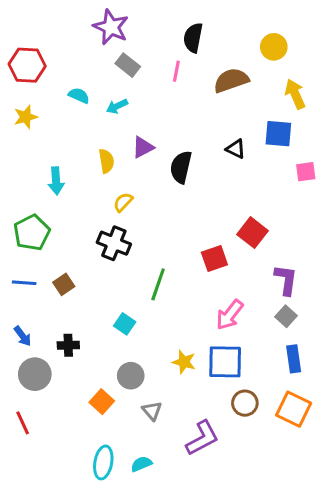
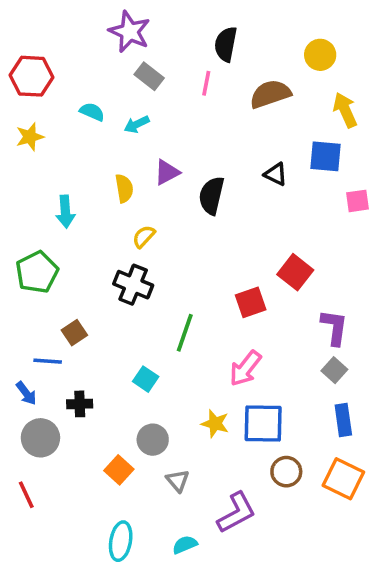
blue line: (24, 283) -> (48, 361), moved
pink arrow: (230, 315) -> (245, 368), moved
cyan semicircle: (141, 464) -> (185, 545), moved

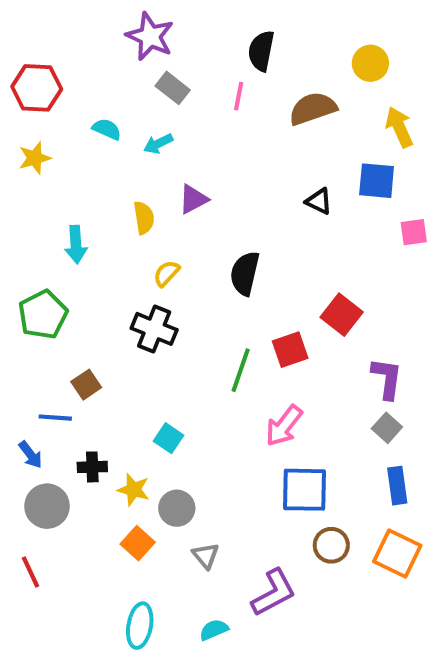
black semicircle: (211, 196) -> (245, 273), moved
green line: (185, 333) -> (241, 370), moved
yellow star: (215, 424) -> (134, 490), moved

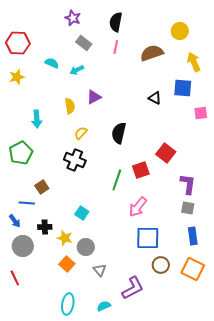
purple star: (150, 36) -> (73, 18), size x0.7
black semicircle: (261, 51) -> (116, 22), moved
gray square: (387, 428) -> (188, 208), turned -32

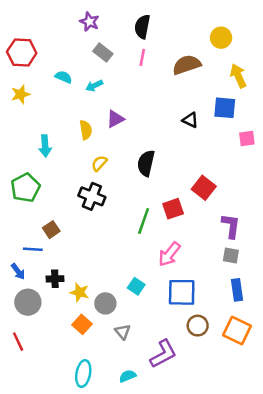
cyan square: (82, 213) -> (136, 286), moved

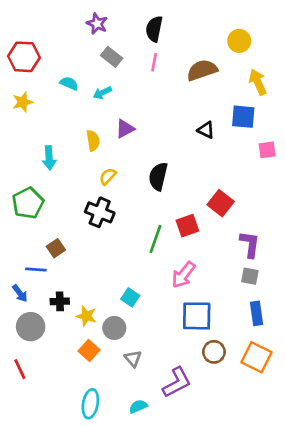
cyan square: (136, 286) -> (130, 297), moved

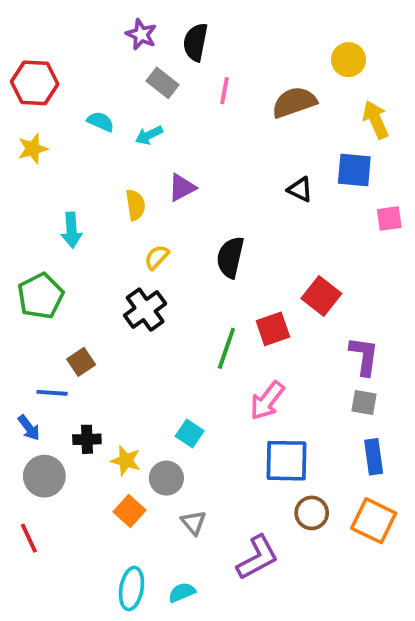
black semicircle: (154, 29) -> (195, 42), moved
black cross: (100, 212) -> (145, 310), turned 32
cyan semicircle: (138, 406) -> (182, 592), moved

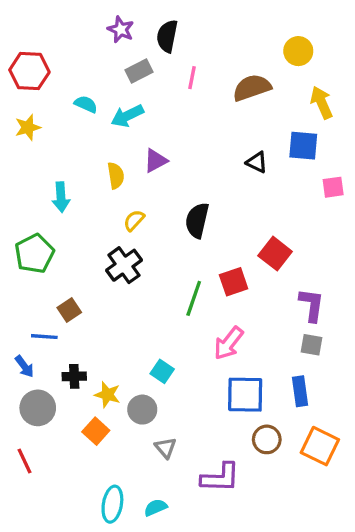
gray rectangle: (163, 83) -> (139, 71), turned -65
cyan arrow: (149, 135) -> (127, 116), size x1.4
blue rectangle: (374, 457) -> (300, 391), moved
orange square: (130, 511) -> (96, 431), moved
purple L-shape: (257, 558) -> (220, 478), turned 30

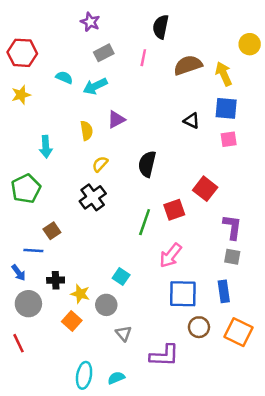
black semicircle: (167, 36) -> (161, 27), moved
yellow circle: (298, 51) -> (250, 44), moved
yellow arrow: (322, 103) -> (224, 74), moved
pink square: (333, 187) -> (229, 139), moved

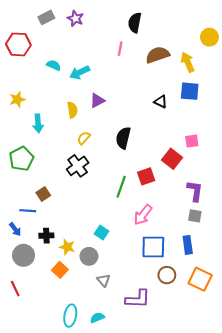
gray rectangle: (104, 53) -> (46, 17), moved
yellow star: (21, 95) -> (17, 99), moved
pink square: (229, 139) -> (192, 141), moved

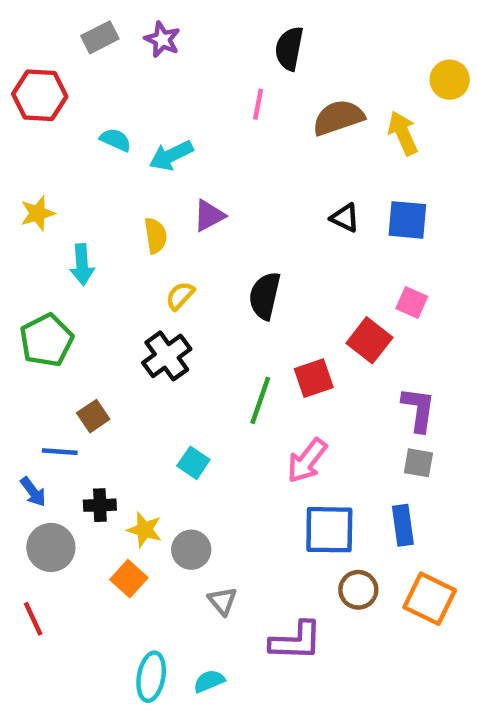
blue square: (190, 91) -> (407, 220), moved
pink square: (192, 141) -> (412, 302), turned 32
cyan square: (101, 232) -> (193, 463), moved

